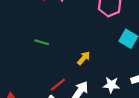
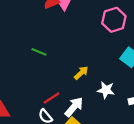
white star: (111, 85) -> (106, 90), moved

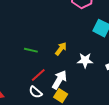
green line: (39, 52) -> (31, 50), moved

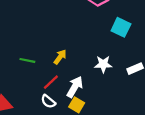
yellow arrow: (61, 49) -> (60, 57), moved
green line: (31, 50) -> (27, 60), moved

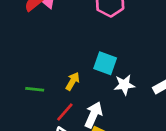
cyan square: (121, 27) -> (105, 63), moved

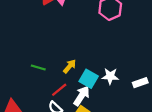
cyan square: (105, 63) -> (89, 79), moved

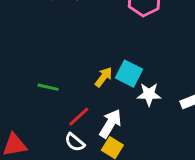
yellow arrow: (70, 66) -> (104, 77), moved
cyan square: (89, 79) -> (129, 74), moved

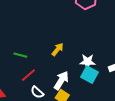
cyan square: (129, 74) -> (89, 75), moved
red line: (79, 117) -> (28, 75), moved

